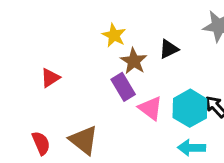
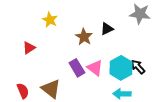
yellow star: (114, 35) -> (50, 20), moved
purple rectangle: (123, 87) -> (77, 68), moved

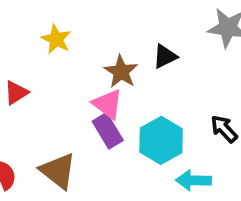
pink triangle: (95, 68) -> (108, 104), moved
cyan hexagon: (121, 68) -> (161, 140), moved

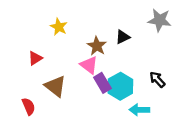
purple rectangle: (108, 131) -> (102, 83), moved
brown triangle: (58, 171) -> (55, 86), moved

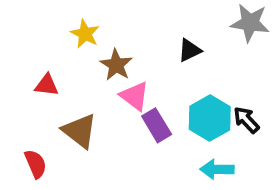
brown star: (97, 46) -> (116, 65), moved
red triangle: (35, 58) -> (47, 85), turned 40
cyan hexagon: (120, 86) -> (210, 118), moved

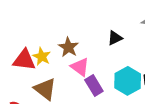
yellow star: (85, 34) -> (42, 56), moved
red triangle: (47, 85) -> (24, 60), size x1.5

